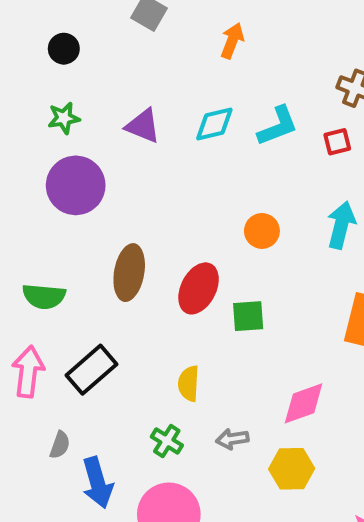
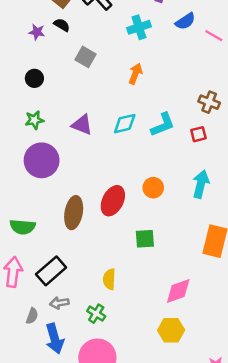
red ellipse: (199, 288) -> (113, 201), moved
gray arrow: (232, 439) -> (59, 303), moved

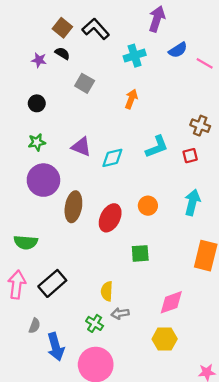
cyan diamond: (125, 124) -> (112, 158), moved
brown ellipse: (74, 213) -> (73, 207), moved
gray arrow: (59, 303) -> (120, 313), moved

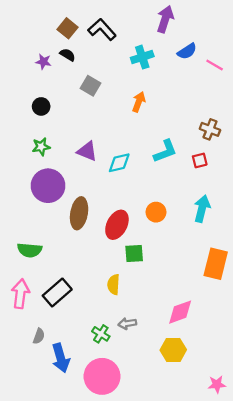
green square: (140, 253) -> (134, 253), moved
yellow semicircle: (107, 291) -> (113, 284), moved

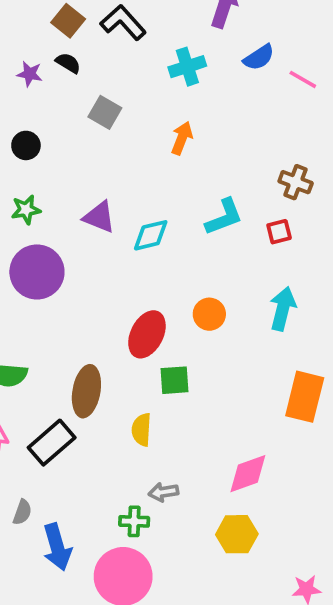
brown ellipse: (79, 213) -> (86, 391), moved
green cross: (101, 334) -> (134, 521), moved, turned -30

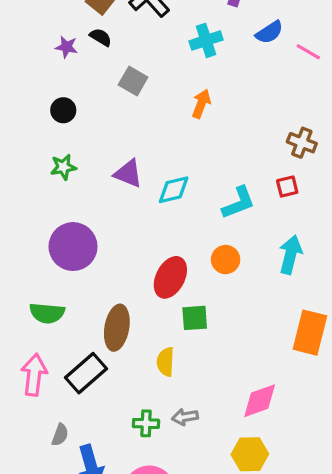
cyan L-shape: (224, 217) -> (239, 203), moved
purple circle: (37, 272) -> (73, 247), moved
green cross: (134, 521) -> (146, 423), moved

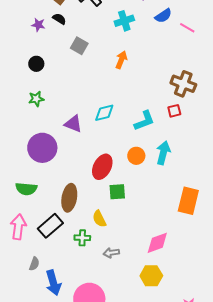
brown cross: (302, 143) -> (183, 84), size x1.4
purple triangle: (128, 174) -> (73, 124), moved
cyan arrow: (290, 255) -> (163, 153), moved
yellow semicircle: (166, 362) -> (99, 219), turned -30
green cross: (146, 423) -> (82, 238), moved

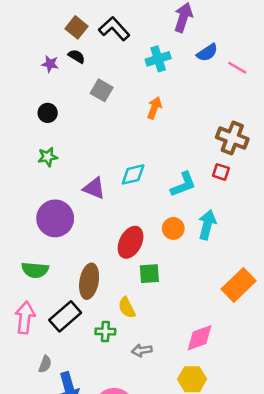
red square: (174, 111) -> (221, 172), turned 32
orange rectangle: (188, 201) -> (239, 285), turned 32

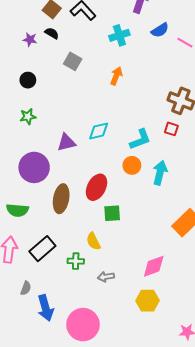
purple triangle: (94, 188) -> (66, 142), turned -36
orange circle: (173, 228) -> (132, 165), moved
brown ellipse: (89, 281) -> (61, 199), moved

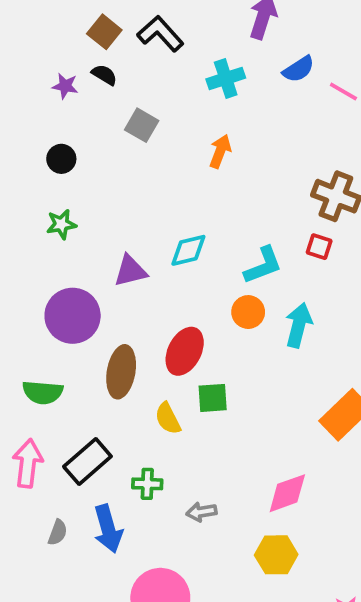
yellow semicircle: (93, 241) -> (168, 418), moved
blue arrow: (46, 308) -> (108, 529), moved

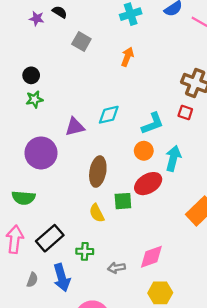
black circle: (61, 159) -> (31, 75), moved
red ellipse: (185, 351) -> (148, 184), moved, turned 32
brown ellipse: (121, 372) -> (98, 172), moved
pink diamond: (287, 493) -> (151, 257), moved

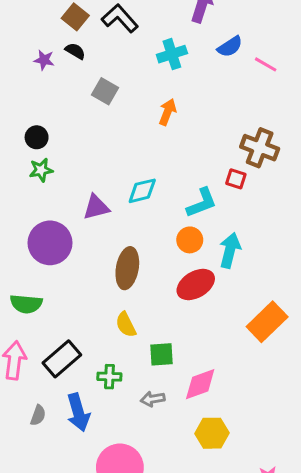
red square: (185, 113) -> (236, 179), moved
green square: (123, 201) -> (162, 354), moved

